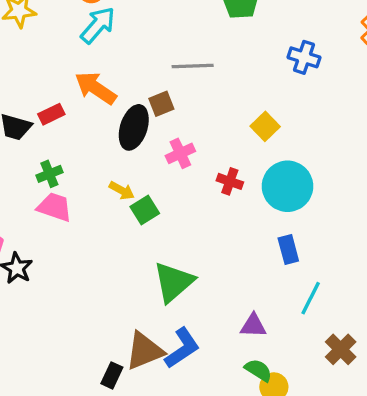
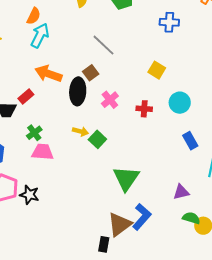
gray line: (193, 66) -> (103, 45), turned 60
cyan circle: (287, 186) -> (180, 103), size x0.7

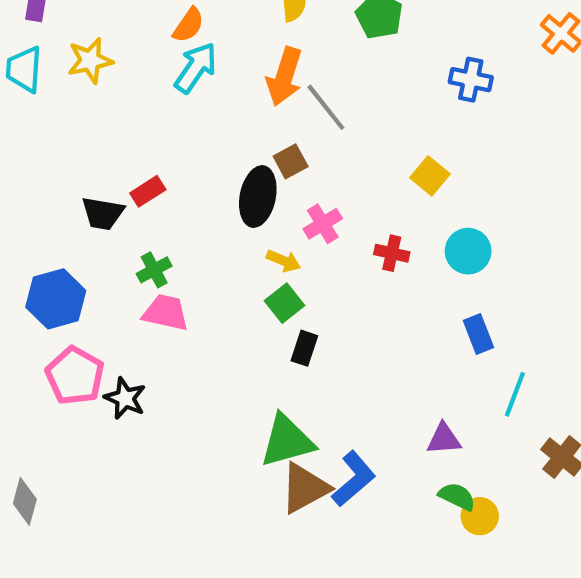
orange arrow: (48, 74) -> (284, 77), moved, turned -100
yellow arrow: (80, 131) -> (284, 261), moved
green triangle: (126, 178) -> (287, 441), moved, turned 32
black rectangle: (104, 244) -> (304, 348), moved

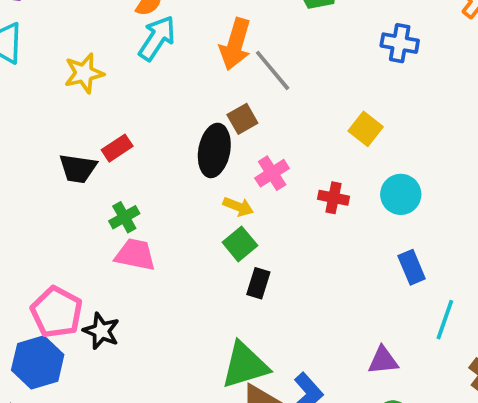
yellow star: (90, 61) -> (84, 73), moved
blue hexagon: (56, 299) -> (38, 362), moved

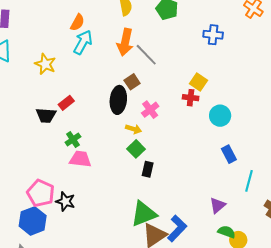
yellow star: (84, 73) -> (45, 64), turned -30
red cross: (334, 198) -> (191, 98), moved
purple triangle: (383, 360) -> (218, 205), turned -30

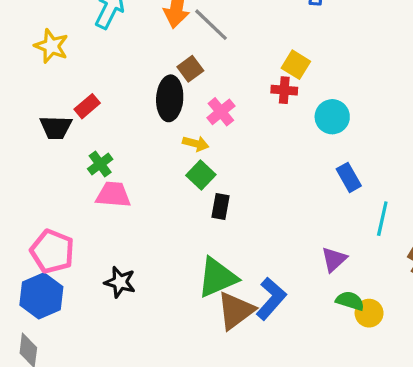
black star: (65, 201) -> (120, 282), moved

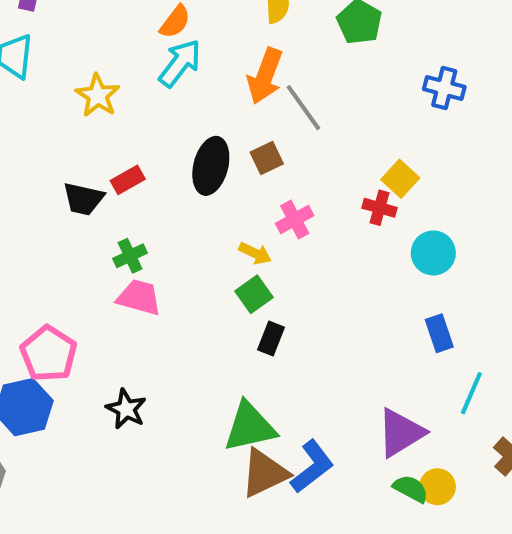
black ellipse: (170, 98) -> (211, 166), moved
purple triangle: (334, 259) -> (401, 433), size x1.5
yellow circle: (369, 313) -> (437, 487), moved

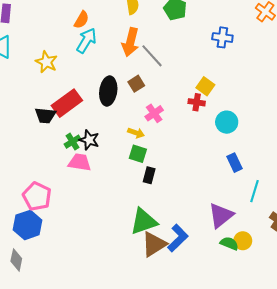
red rectangle: (128, 180) -> (67, 103), size x1.8
green square: (254, 294) -> (138, 154), turned -30
black star: (126, 409) -> (89, 140), moved

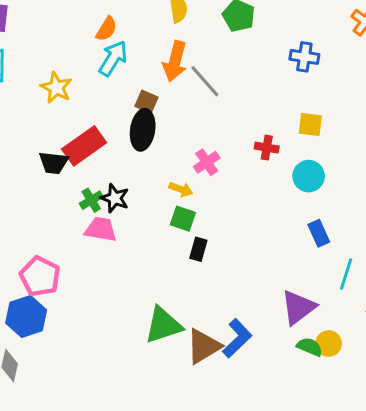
brown square: (136, 84) -> (146, 102), moved, turned -35
yellow square: (205, 86) -> (310, 125), moved, turned -30
green triangle: (144, 222) -> (163, 325), moved

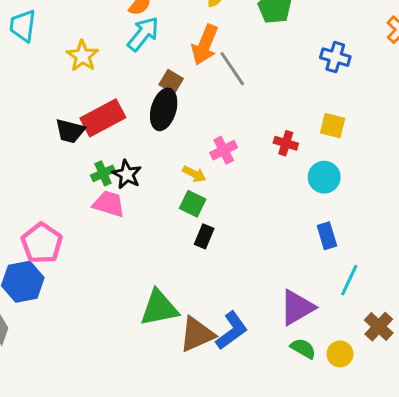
yellow circle: (329, 343) -> (340, 354), moved

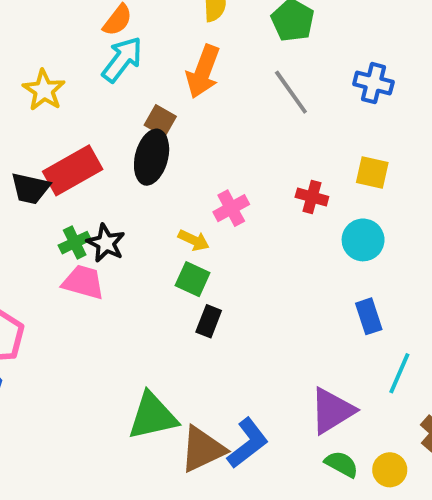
gray line: (232, 69) -> (291, 92), moved

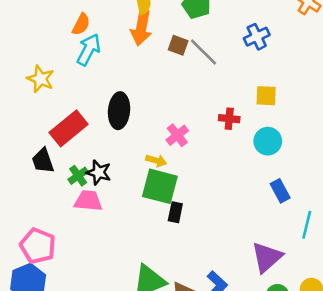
orange arrow: (203, 72) -> (141, 28), moved
blue cross: (373, 83) -> (257, 37), turned -30
brown square: (160, 121) -> (178, 45), moved
black trapezoid: (30, 188) -> (43, 161), moved, turned 68
green square: (193, 279) -> (160, 186), size x1.6

